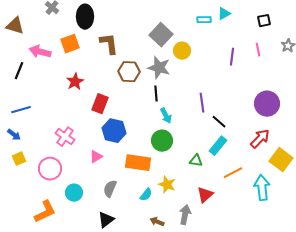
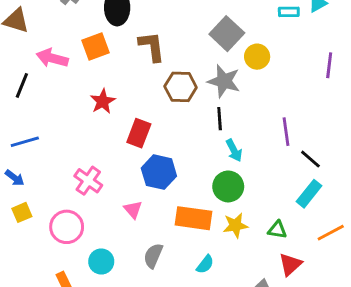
pink triangle: (96, 157) -> (133, 210), turned -40
green triangle: (196, 161) -> (277, 230), moved
yellow star: (167, 185) -> (235, 225), moved, turned -30

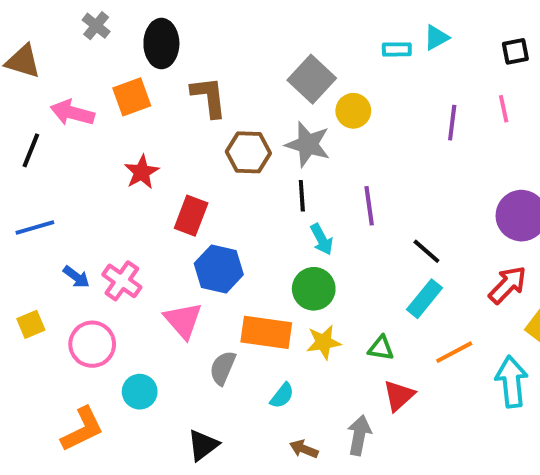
purple line: (286, 132) -> (369, 206), moved
blue arrow: (15, 178) -> (76, 277), moved
pink triangle: (133, 210) -> (183, 320), size x1.5
gray semicircle: (153, 256) -> (223, 368), moved

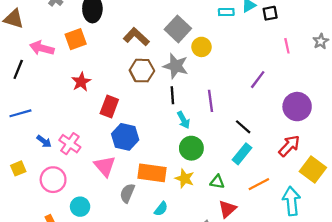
black square: (515, 51) -> (270, 13), moved
brown L-shape: (209, 97) -> (136, 37), moved, turned -40
purple line: (452, 123) -> (258, 80), moved, turned 30
green circle: (314, 289) -> (191, 148), moved
yellow star: (324, 342) -> (185, 179), turned 30

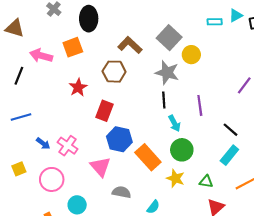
brown hexagon: (142, 71) -> (114, 72), moved
orange rectangle: (152, 173) -> (148, 157), moved, turned 40
gray semicircle: (127, 193) -> (121, 192), turned 78

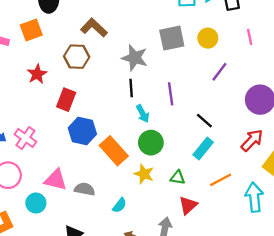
gray square: (169, 38) -> (172, 38), moved, turned 35
yellow circle: (191, 55) -> (208, 38), moved
pink triangle: (100, 167) -> (56, 180), moved, turned -35

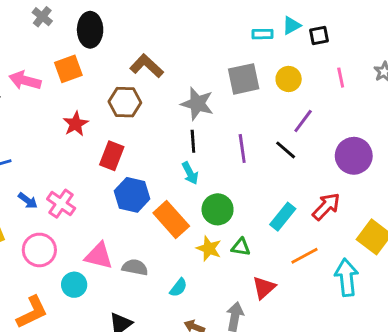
cyan arrow: (143, 114) -> (190, 173), moved
black line: (204, 121) -> (286, 150), moved
red arrow: (252, 140) -> (326, 206), moved
green triangle: (178, 177) -> (241, 247), moved

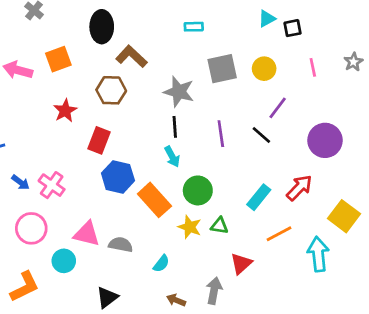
black ellipse: (90, 30) -> (102, 27), moved
cyan rectangle: (262, 34) -> (194, 27), moved

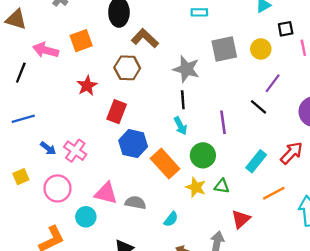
black square: (293, 28) -> (286, 29), moved
purple line: (221, 134) -> (223, 122), moved

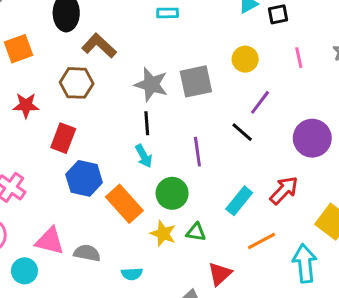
black square: (286, 29) -> (278, 14), moved
gray square: (224, 49) -> (196, 81), moved
red star: (87, 86) -> (26, 105), turned 30
cyan semicircle: (171, 219) -> (132, 274), turned 49

